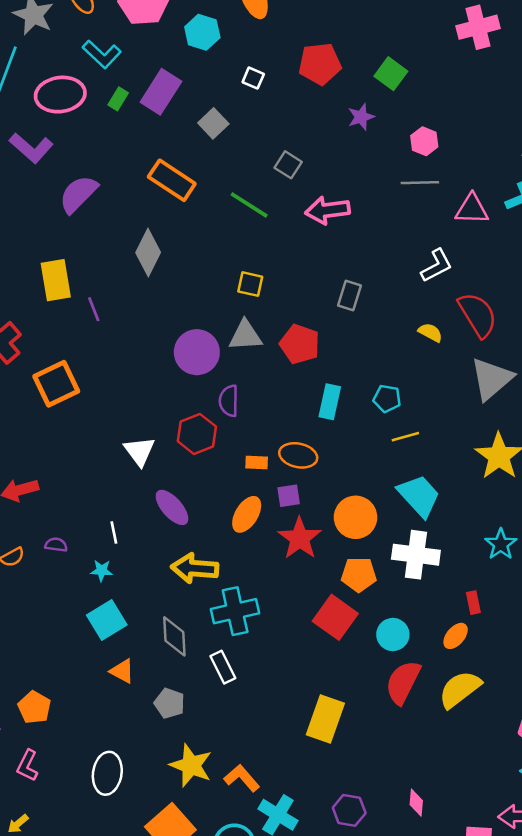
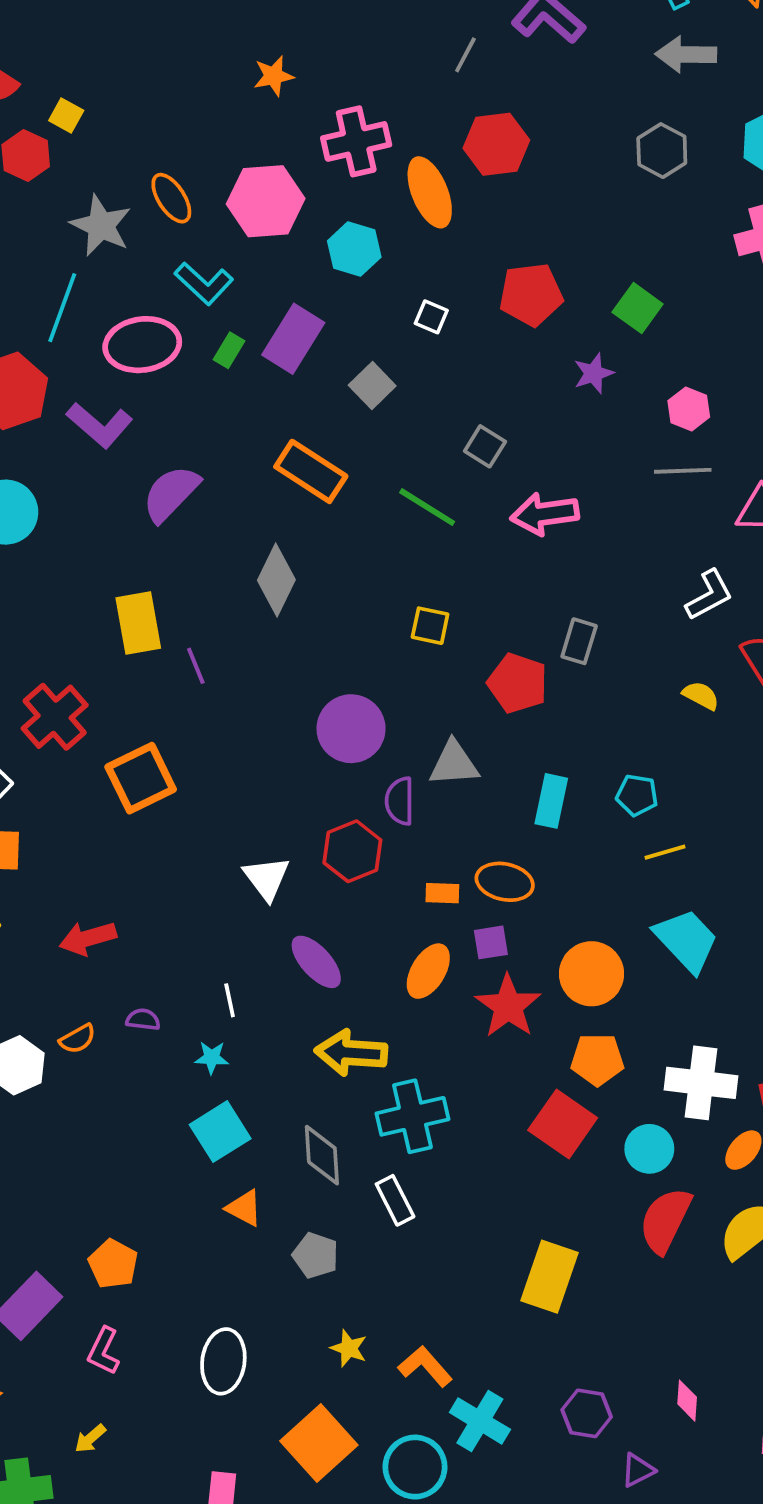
gray triangle: (245, 336) -> (454, 764), moved
red pentagon: (300, 344) -> (518, 683), moved
white cross: (416, 555) -> (701, 1083), moved
yellow star: (191, 765) -> (349, 1348), size x0.6

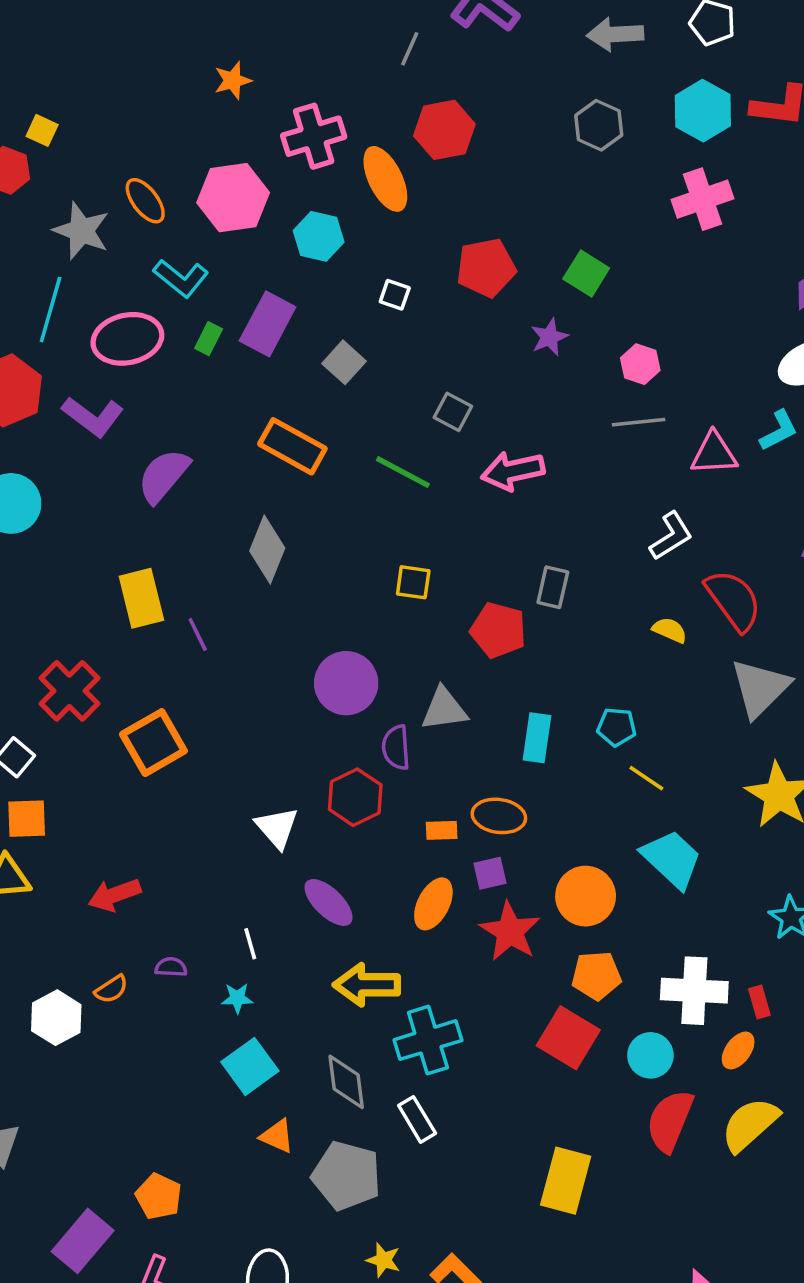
yellow line: (665, 852) -> (646, 778), turned 54
gray pentagon: (316, 1255) -> (347, 1176), size x1.6

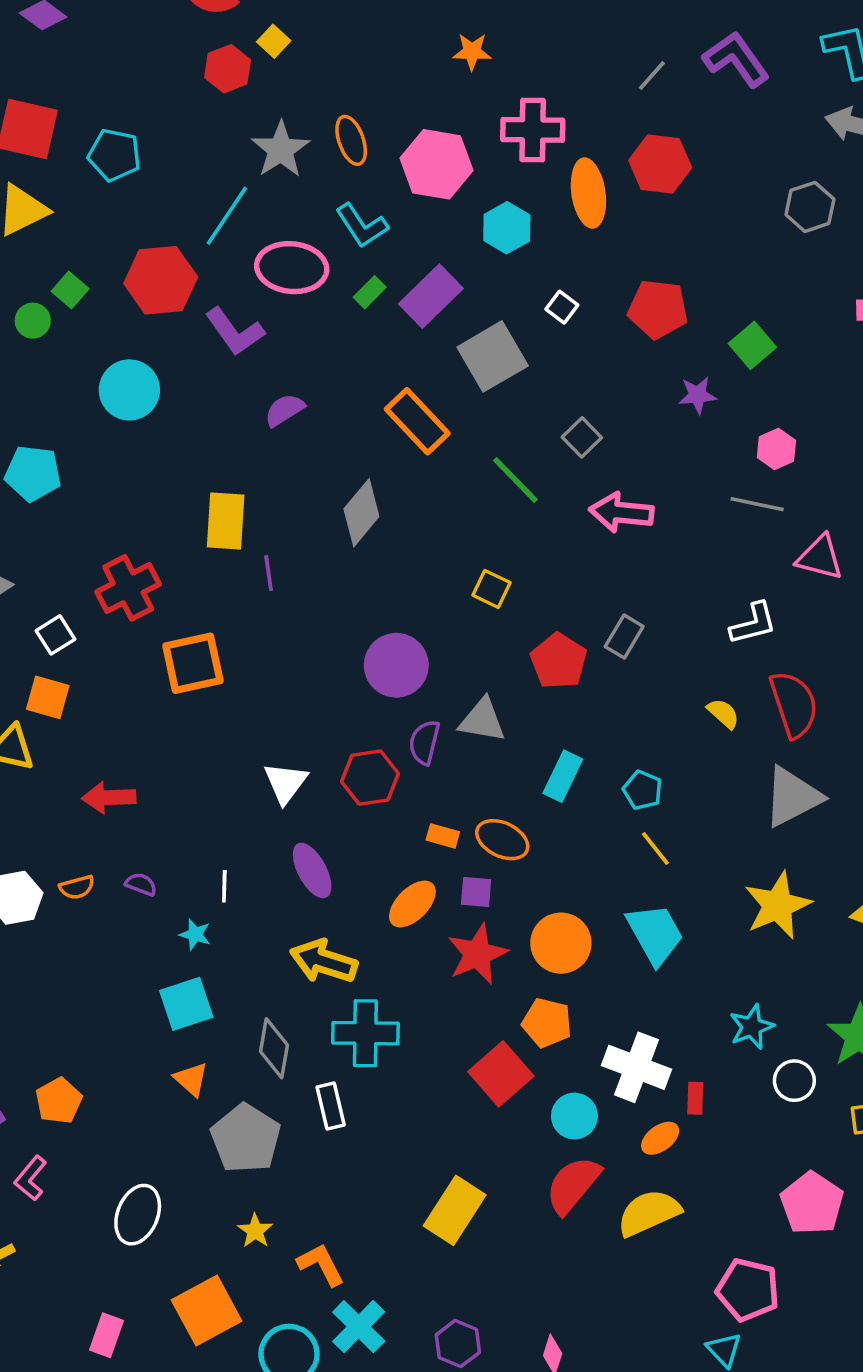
gray square: (344, 362) -> (493, 356), size x1.6
purple semicircle: (164, 476) -> (284, 410), size x0.7

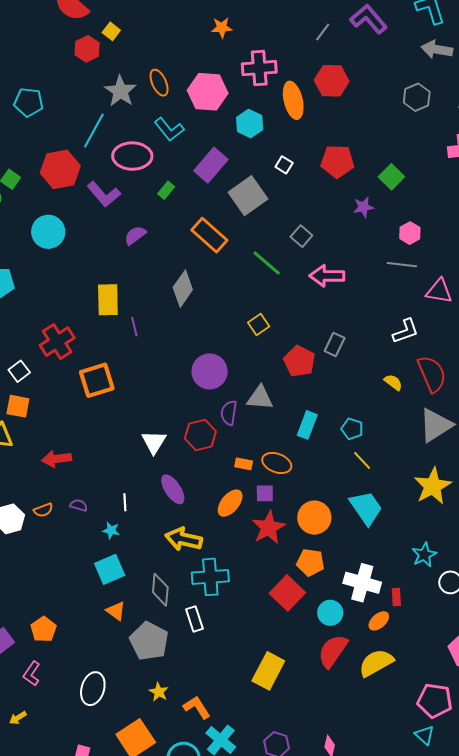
green rectangle: (370, 292) -> (166, 190), moved
yellow square: (492, 589) -> (259, 325), turned 35

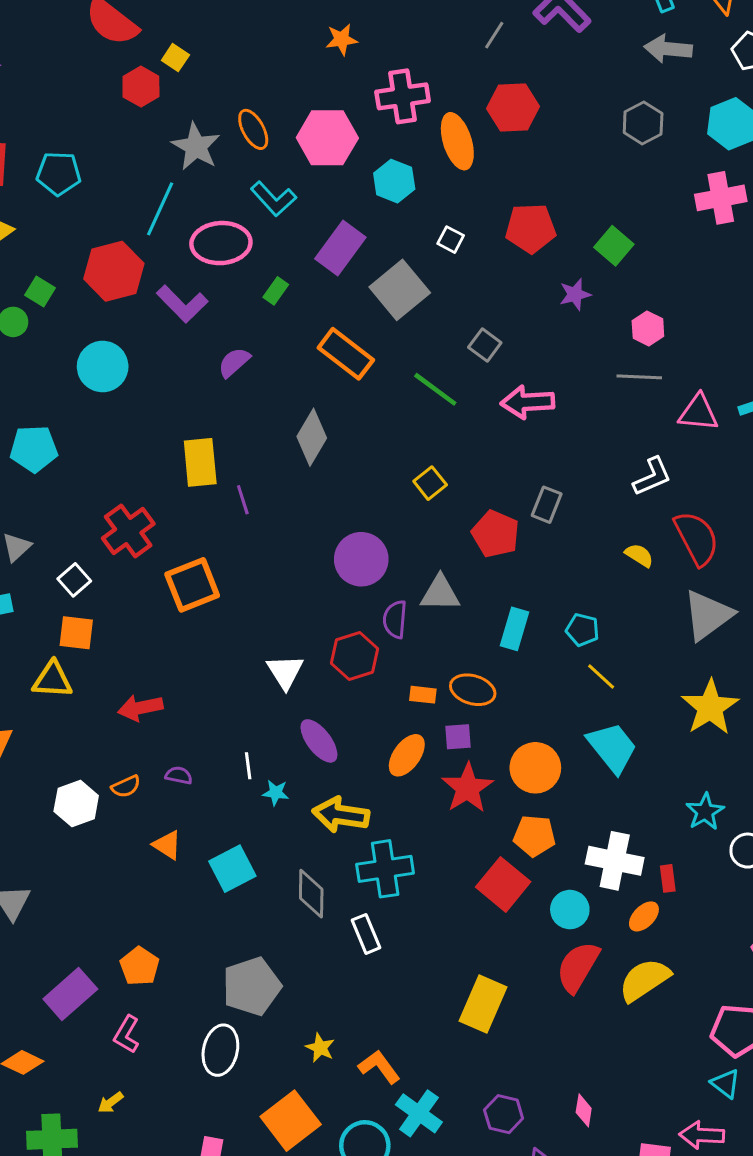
cyan star: (111, 530) -> (276, 793), moved
orange triangle: (116, 611) -> (167, 845), moved
gray pentagon: (149, 641) -> (252, 986), moved, turned 30

